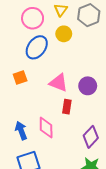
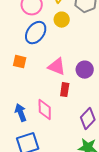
orange square: (20, 78) -> (20, 62), turned 32

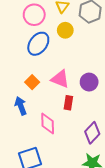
orange square: (20, 62) -> (32, 82), moved, turned 32
blue arrow: (21, 113) -> (21, 106), moved

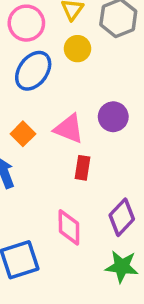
purple circle: (89, 82) -> (113, 117), moved
pink diamond: (48, 123) -> (69, 227), moved

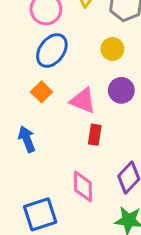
yellow circle: (77, 49) -> (112, 49), moved
orange square: (23, 134) -> (42, 92), moved

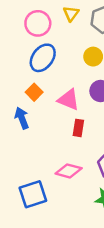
blue arrow: (27, 139) -> (22, 118), moved
pink diamond: (83, 186) -> (69, 171), turned -75

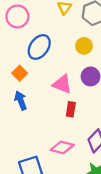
pink circle: (38, 23) -> (17, 16), moved
orange square: (34, 92) -> (20, 73), moved

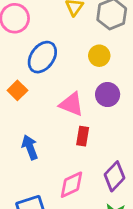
blue arrow: (21, 100) -> (30, 147), moved
pink diamond: (62, 147) -> (72, 185), turned -40

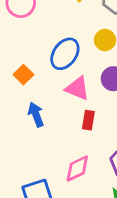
blue ellipse: (42, 57) -> (65, 54), moved
blue arrow: (30, 147) -> (36, 115), moved

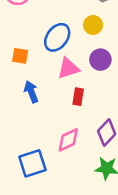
orange square: (23, 75) -> (20, 56), turned -35
pink triangle: (77, 88) -> (68, 68), turned -40

